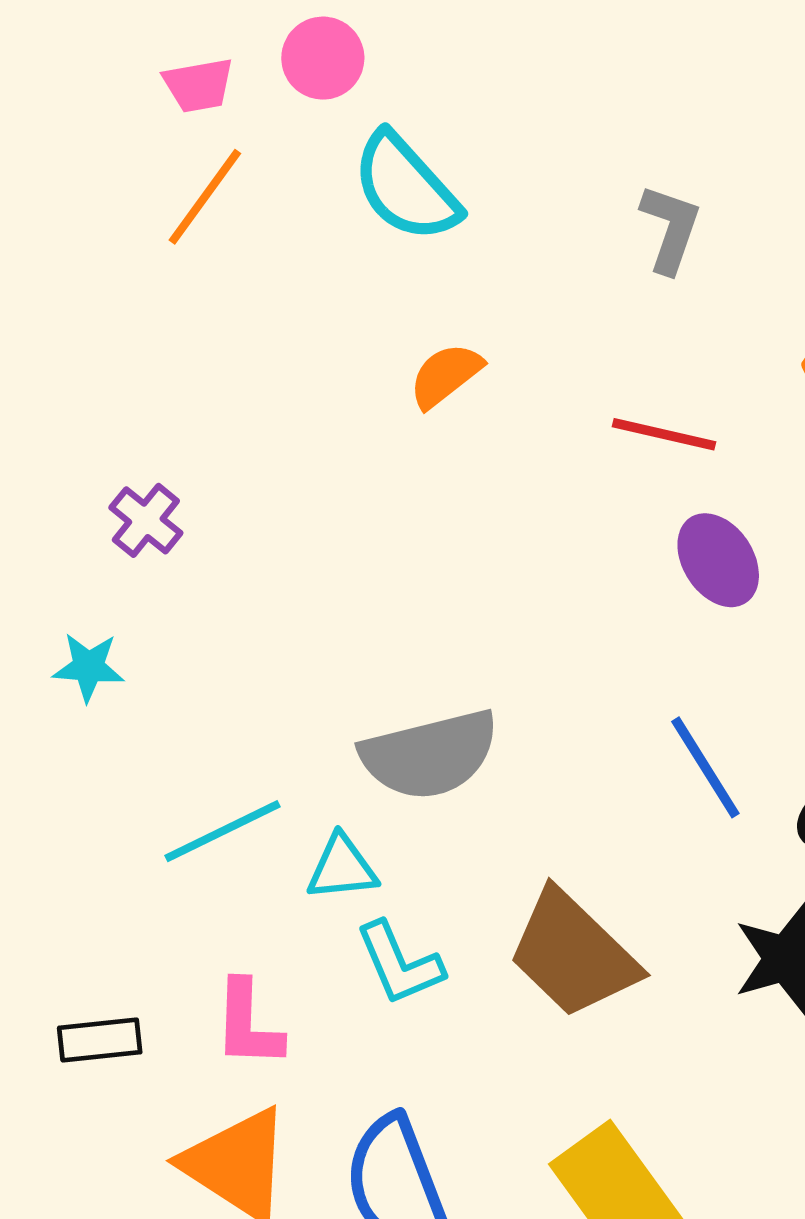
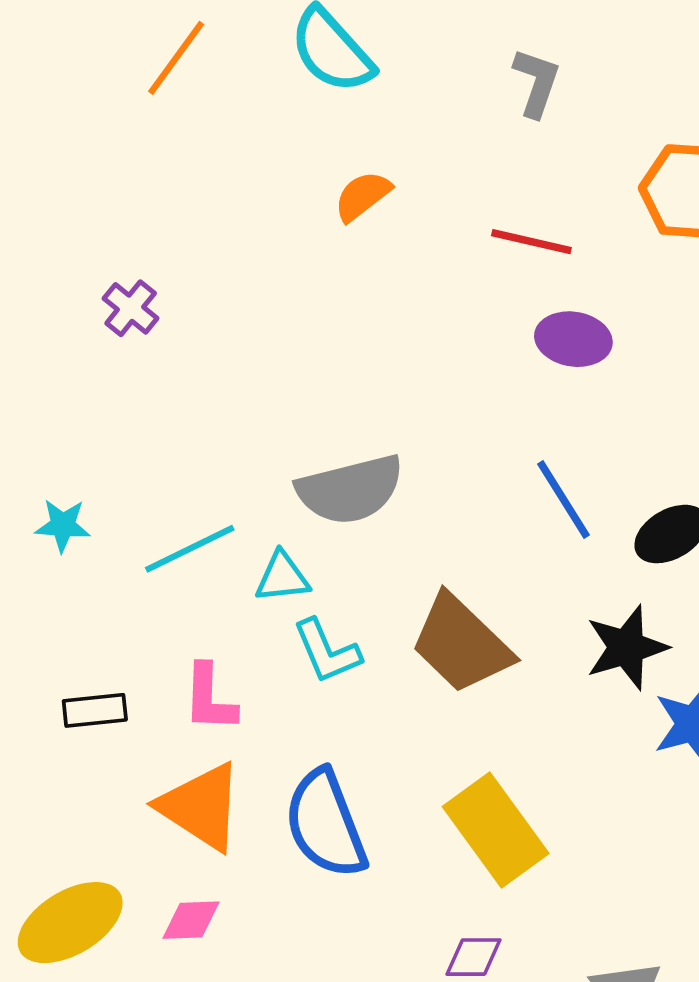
purple ellipse: (718, 560) -> (573, 339), turned -48
cyan star: (89, 667) -> (63, 525), moved

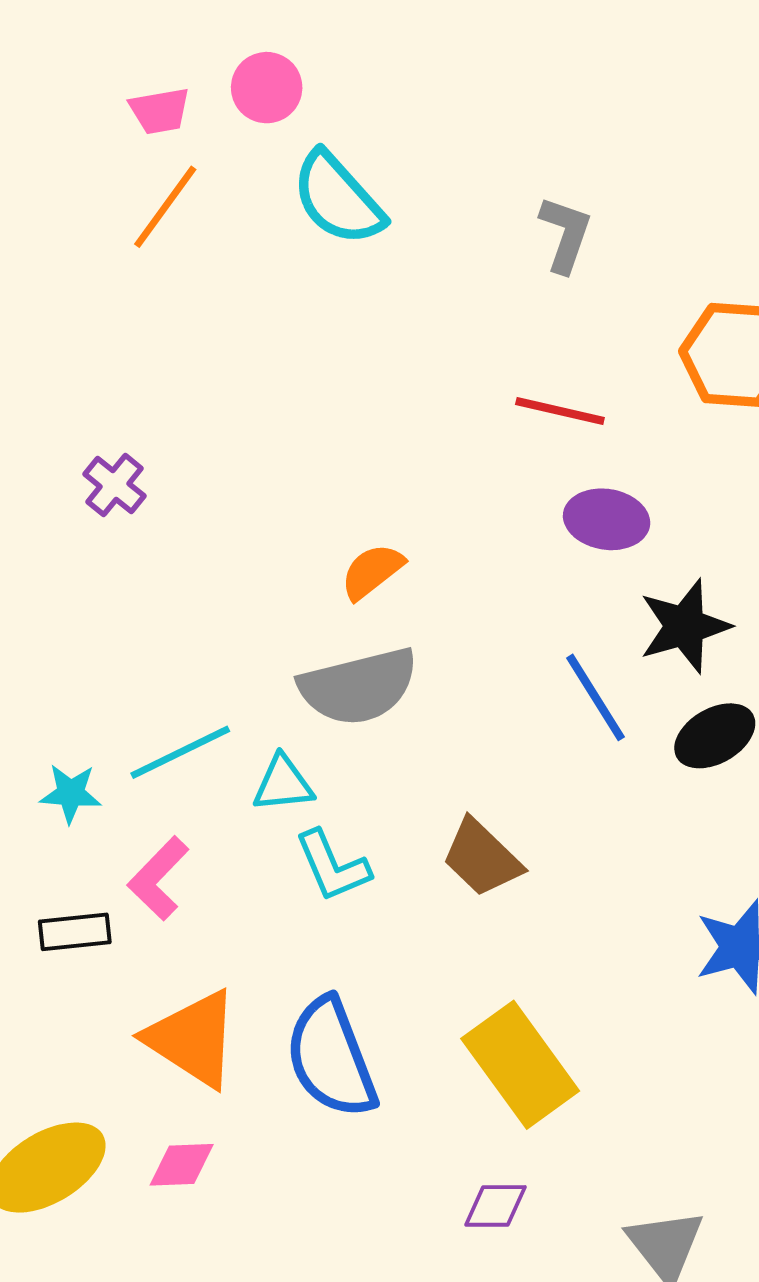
orange semicircle: (362, 196) -> (372, 571), moved
cyan star: (63, 525) -> (71, 793), moved
brown trapezoid: (461, 644) -> (482, 858), size x0.7
black star: (626, 647) -> (685, 626), moved
pink L-shape: (210, 698) -> (158, 878), moved, turned 42

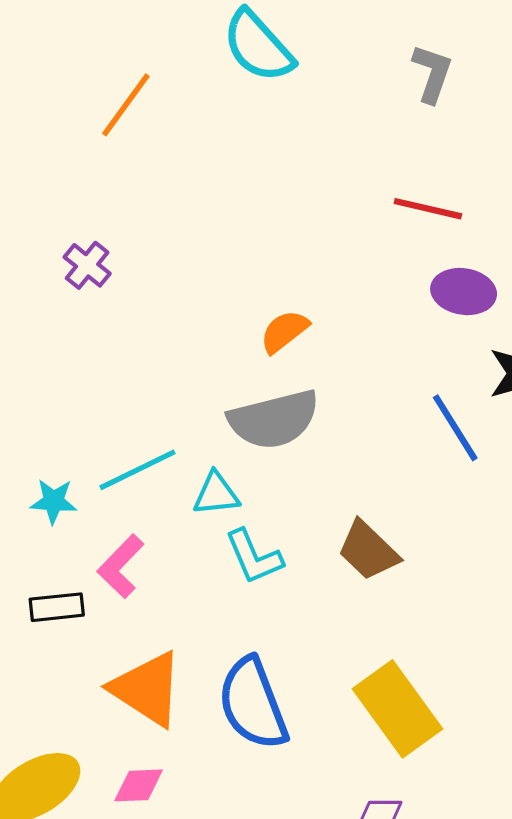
orange line: (165, 207) -> (126, 105), moved

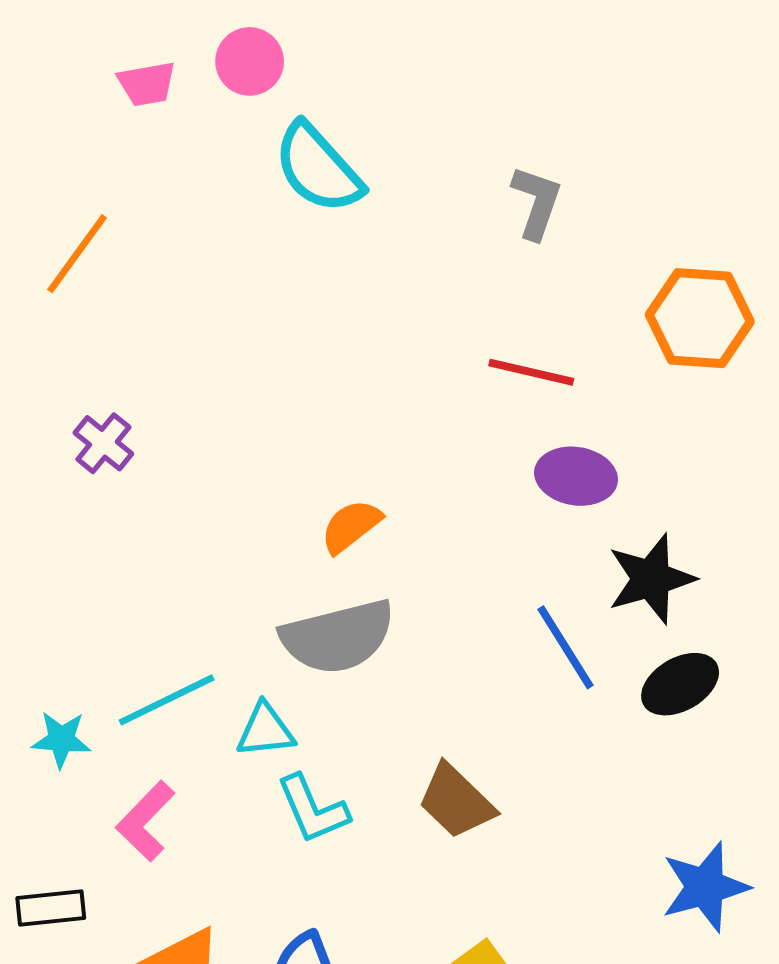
orange line: (126, 105) -> (77, 254), moved
black rectangle: (57, 607) -> (51, 908), moved

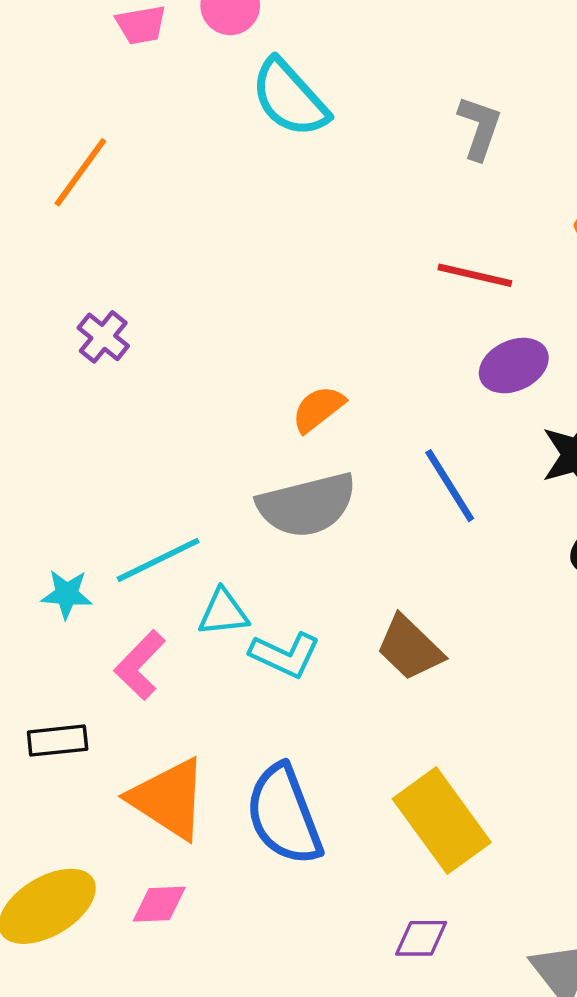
purple ellipse: (576, 476) -> (514, 366), turned -34
blue line: (566, 647) -> (450, 486), moved
cyan triangle: (265, 730) -> (223, 612), moved
cyan L-shape: (313, 809) -> (285, 655), turned -42

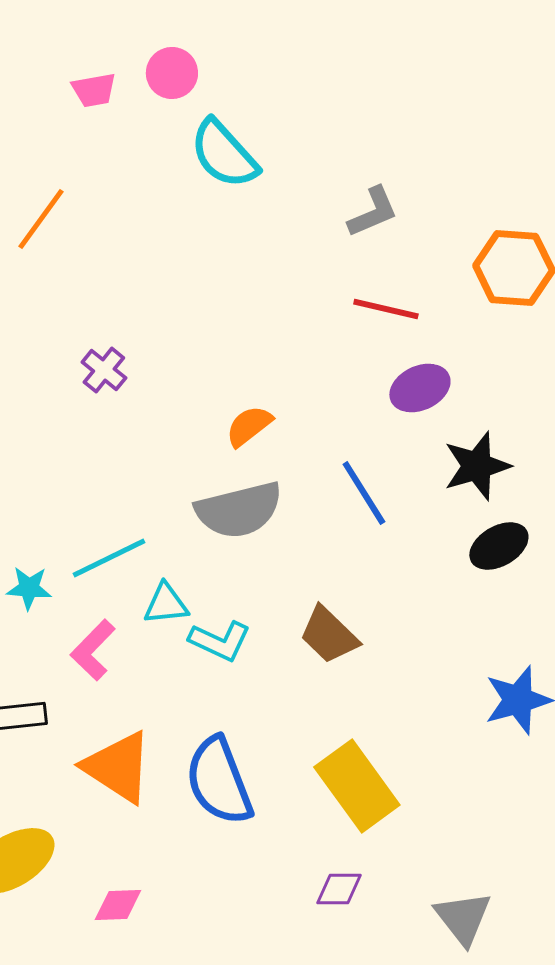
gray L-shape: (479, 128) -> (373, 212), moved, turned 48
purple cross: (103, 337) -> (104, 370), moved
pink diamond: (159, 904) -> (118, 905), moved

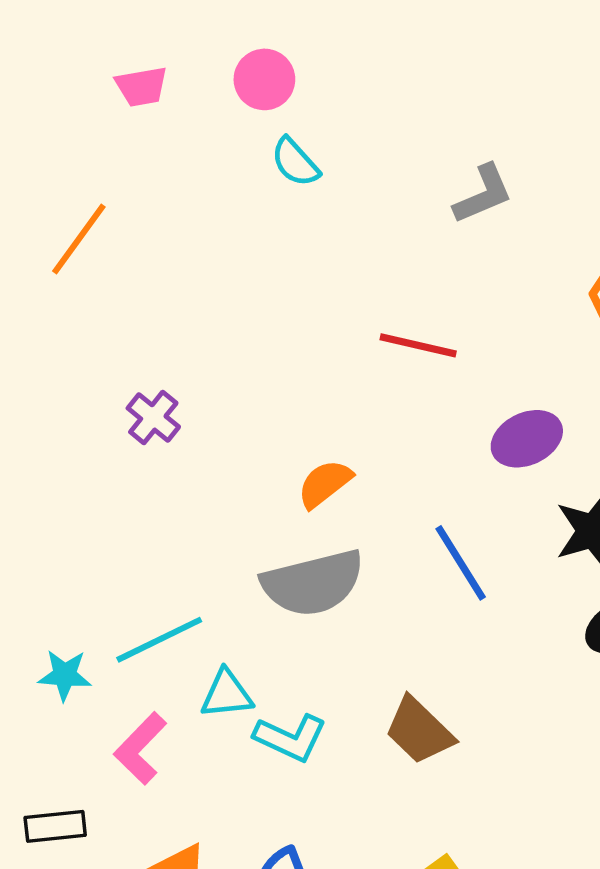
pink circle: (172, 73) -> (264, 79), moved
cyan semicircle: (224, 154) -> (295, 162), size x0.6
gray L-shape: (373, 212) -> (483, 194), moved
red line: (386, 309) -> (418, 345), moved

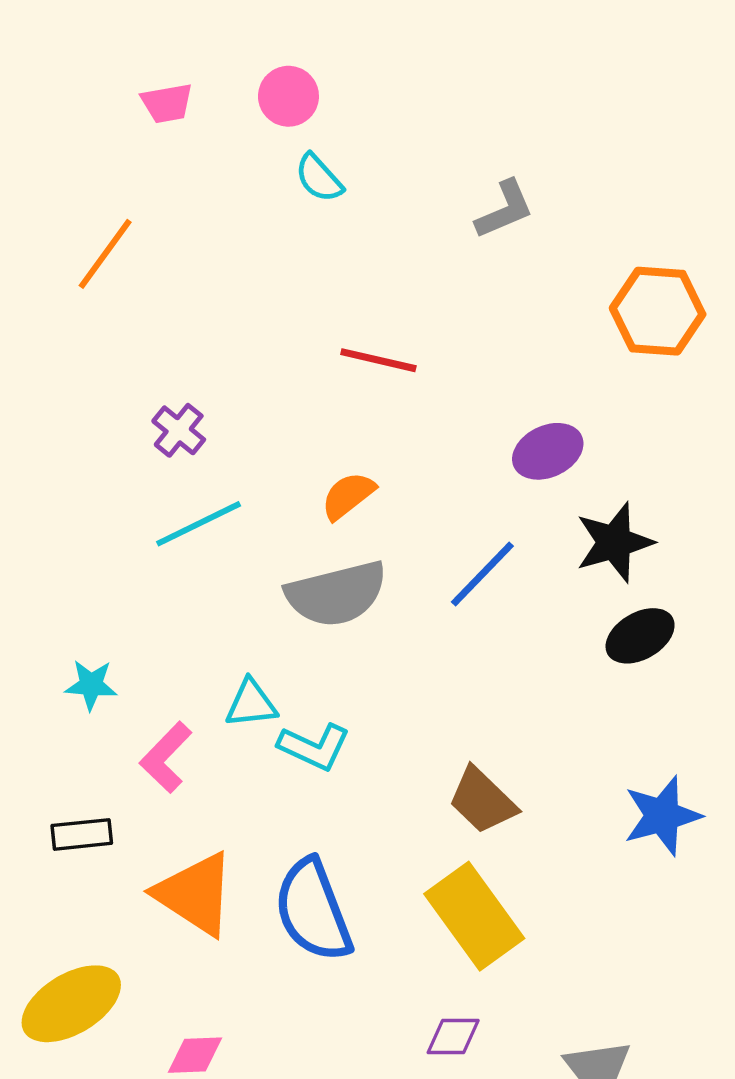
red line: (418, 345) -> (378, 360), moved
blue line: (461, 563) -> (482, 574), turned 76
cyan line: (159, 640) -> (199, 524), moved
brown trapezoid: (419, 731) -> (482, 801), moved

